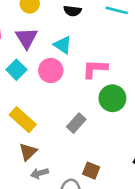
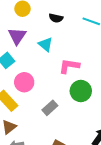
pink circle: (51, 70) -> (24, 82), moved

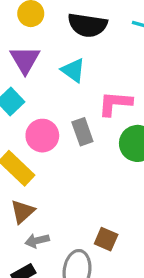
black semicircle: (56, 18) -> (87, 25), size x1.6
gray rectangle: (50, 108) -> (82, 132), moved, turned -63

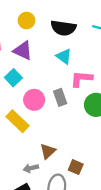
purple triangle: (25, 60) -> (23, 50), turned -35
cyan triangle: (73, 70) -> (64, 56), moved
brown triangle: (23, 212) -> (48, 151), moved

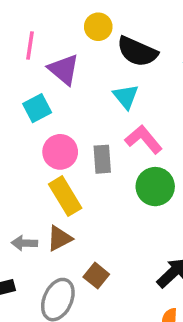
yellow circle: (26, 21) -> (98, 27), moved
pink L-shape: (81, 79) -> (144, 139), turned 30
yellow rectangle: (18, 121) -> (65, 196), moved
gray arrow: (31, 168) -> (24, 243), moved

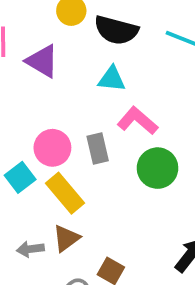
cyan triangle: (126, 97) -> (112, 79), turned -36
cyan square: (37, 108) -> (20, 177), moved

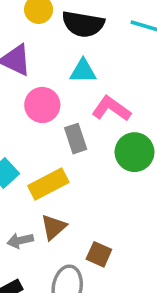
pink circle: (52, 148) -> (42, 105), moved
yellow rectangle: (65, 193) -> (48, 184), turned -72

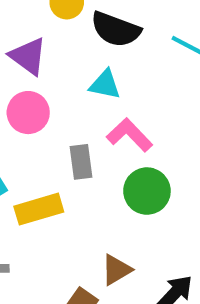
pink circle: (42, 105) -> (28, 113), moved
brown triangle: (53, 227) -> (116, 270), moved

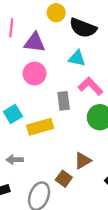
purple triangle: (28, 56) -> (35, 42), turned -30

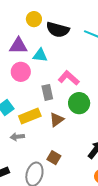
cyan triangle: (77, 58) -> (40, 55), moved
gray arrow: (15, 160) -> (17, 137), moved
brown triangle: (83, 161) -> (57, 120), moved

